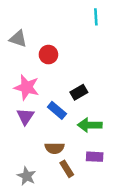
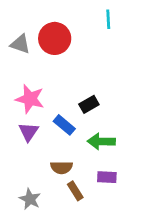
red circle: (48, 55) -> (55, 38), moved, size x1.5

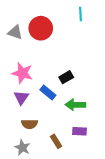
brown semicircle: (62, 168) -> (30, 124), moved

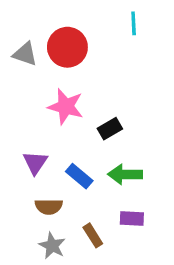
pink star: (22, 73) -> (66, 107), moved
blue rectangle: (48, 92) -> (79, 176), moved
gray star: (22, 148) -> (52, 246), moved

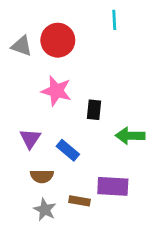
black rectangle: (110, 129) -> (94, 110), turned -54
green arrow: (125, 174) -> (130, 136), moved
purple rectangle: (132, 219) -> (113, 186), size x1.5
brown rectangle: (93, 235) -> (79, 201), turned -48

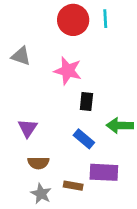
red circle: (58, 40) -> (73, 20), moved
gray triangle: (22, 46) -> (21, 56), moved
pink star: (56, 91) -> (68, 71), moved
blue rectangle: (68, 150) -> (84, 139), moved

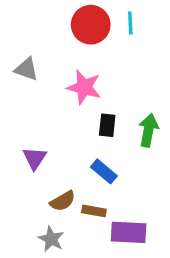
green arrow: (120, 125) -> (148, 130), moved, turned 100
brown semicircle: (38, 163) -> (63, 201), moved, turned -30
purple rectangle: (104, 172) -> (129, 232), moved
brown rectangle: (73, 186) -> (94, 211), moved

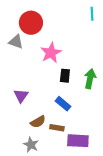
cyan line: (130, 23) -> (92, 14), moved
red circle: (91, 25) -> (31, 23), moved
pink star: (84, 87) -> (51, 53), turned 30

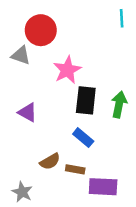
black rectangle: (65, 76) -> (86, 100), size x1.5
purple triangle: (21, 96) -> (27, 112), moved, turned -35
gray star: (31, 145) -> (22, 192), moved

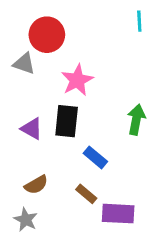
black rectangle: (86, 100) -> (67, 121), moved
brown semicircle: (50, 161) -> (36, 185), moved
brown rectangle: (75, 169) -> (86, 194), turned 30

